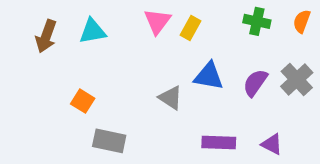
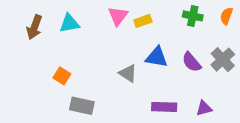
yellow rectangle: (190, 28) -> (143, 21), turned 42
purple semicircle: (255, 83) -> (192, 62), turned -75
purple triangle: (272, 144) -> (204, 108), turned -42

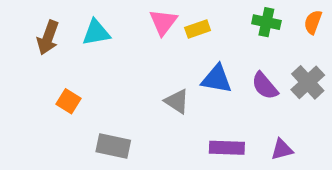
orange square: (62, 76) -> (69, 101), moved

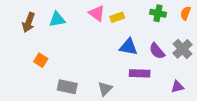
pink triangle: (163, 22) -> (97, 13), turned -30
gray triangle: (177, 101) -> (105, 89), moved, turned 42
purple rectangle: (227, 148) -> (140, 73), moved
purple triangle: (282, 149) -> (177, 87), moved

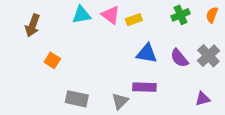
green cross: (158, 13) -> (181, 15), turned -35
cyan triangle: (57, 19) -> (81, 15), moved
orange square: (41, 60) -> (52, 60), moved
purple rectangle: (140, 73) -> (144, 87), moved

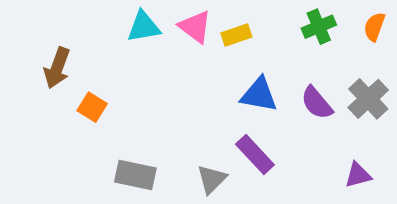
brown arrow: (33, 25) -> (57, 68), moved
purple rectangle: (144, 87) -> (255, 154), turned 45

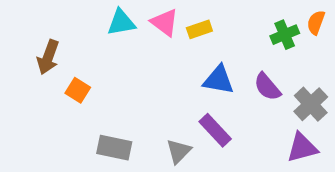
green cross: (319, 27) -> (285, 35), moved
gray cross: (368, 99) -> (311, 104), moved
purple triangle: (358, 175) -> (302, 148), size x1.4

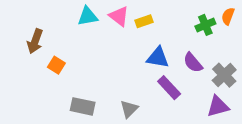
purple rectangle: (215, 130) -> (169, 88), moved

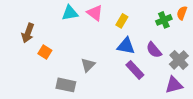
yellow rectangle: (144, 21) -> (122, 21), moved, turned -40
gray triangle: (129, 109) -> (88, 65), moved

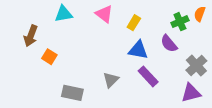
cyan triangle: (70, 13) -> (64, 14), moved
purple semicircle: (154, 50) -> (169, 44), moved
gray triangle: (88, 65) -> (111, 80), moved

